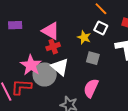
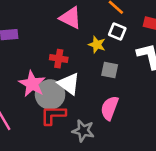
pink triangle: (51, 31) -> (70, 18), moved
red cross: (53, 47) -> (59, 59), turned 32
red L-shape: (21, 87) -> (53, 115), moved

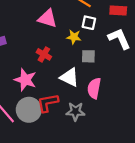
red cross: (59, 59) -> (44, 54), turned 32
white triangle: (69, 84) -> (69, 77), moved
gray circle: (50, 94) -> (29, 110), moved

